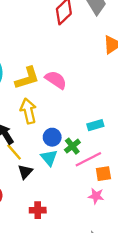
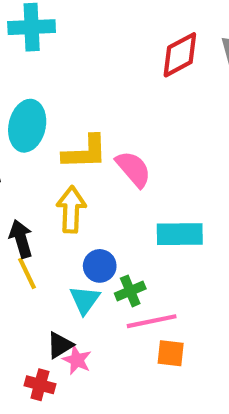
cyan rectangle: (95, 125) -> (180, 234), moved, size x1.5
black triangle: (25, 172) -> (60, 345), moved
pink star: (96, 196) -> (77, 360), moved

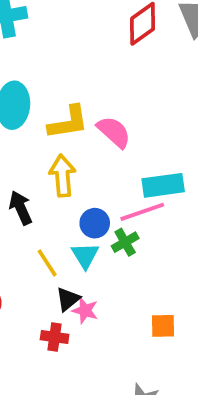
yellow line: (27, 273) -> (47, 263), moved
pink line: (152, 321) -> (142, 212), moved
orange square: (171, 353) -> (163, 326), moved

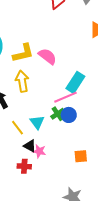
cyan rectangle: (163, 185) -> (75, 82), turned -45
blue circle: (95, 223) -> (69, 115), moved
black triangle: (68, 299) -> (30, 146), turned -48

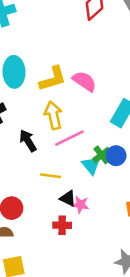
pink line: (65, 97) -> (69, 138), moved
cyan triangle: (37, 122) -> (91, 165), moved
yellow line: (18, 128) -> (51, 176), turned -42

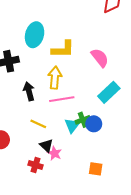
pink semicircle: (84, 81) -> (100, 58), moved

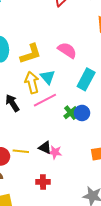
yellow line: (38, 124) -> (21, 151), moved
cyan triangle: (72, 125) -> (48, 77), moved
red cross: (35, 165) -> (43, 182), moved

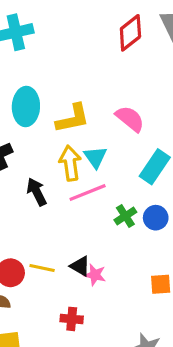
blue circle: (82, 113) -> (156, 218), moved

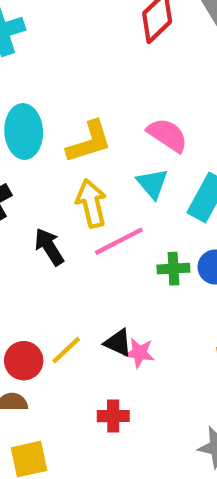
cyan triangle: (95, 157) -> (152, 183), moved
green cross: (125, 216) -> (173, 269), turned 35
yellow line: (42, 268) -> (66, 350), turned -50

